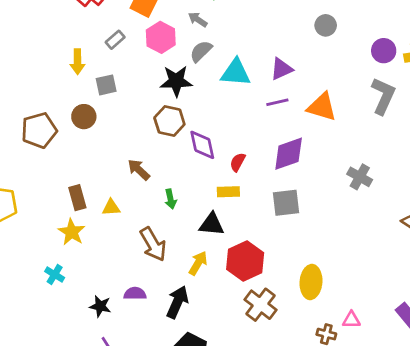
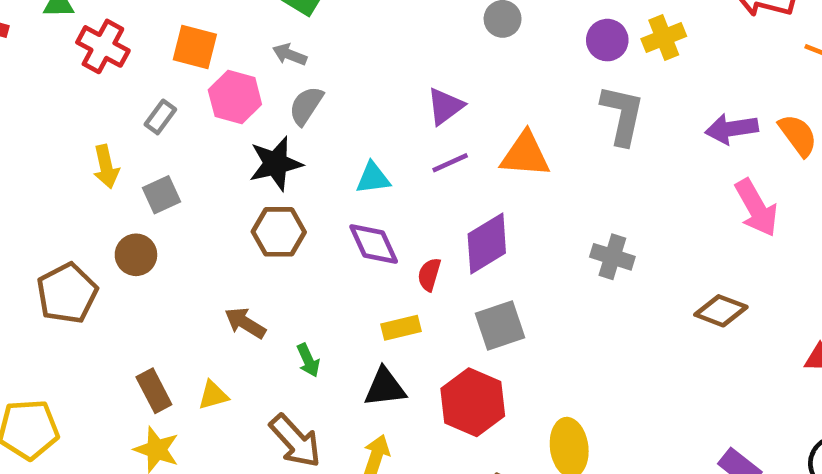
cyan triangle: (236, 73) -> (373, 178), moved, size x0.7
purple diamond: (202, 145) -> (374, 244), moved
red semicircle: (238, 162) -> (429, 275), moved
red hexagon: (245, 261) -> (473, 402), moved

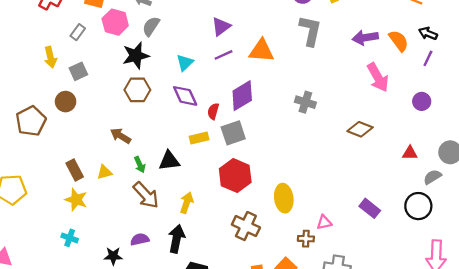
cyan triangle: (373, 178) -> (185, 63), turned -36
gray square: (500, 326) -> (233, 133), moved
green arrow: (308, 360) -> (140, 165), moved
black triangle: (385, 387) -> (169, 161), moved

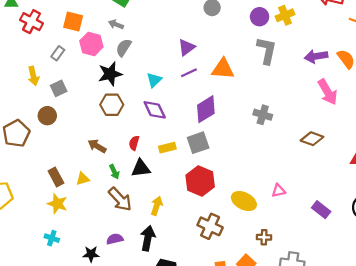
red semicircle: (213, 111) -> (134, 143), moved
yellow ellipse: (284, 198) -> (244, 201), turned -55
pink triangle: (324, 222) -> (279, 191), moved

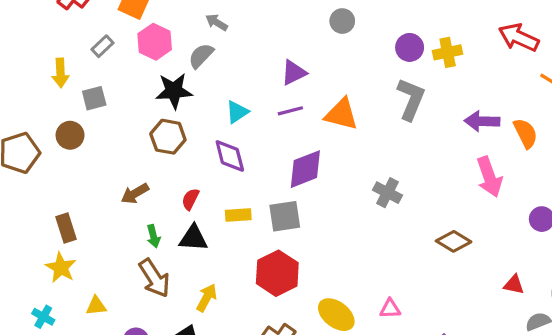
gray arrow: (116, 24) -> (217, 22), moved
brown arrow: (97, 146) -> (135, 194), turned -72
yellow triangle: (83, 179) -> (96, 306), moved

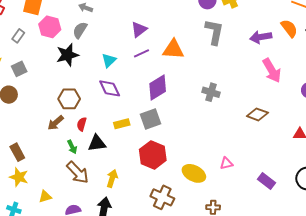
orange semicircle: (525, 133) -> (289, 28), moved
brown hexagon: (168, 137) -> (69, 99), moved
red semicircle: (190, 199) -> (82, 124), moved

